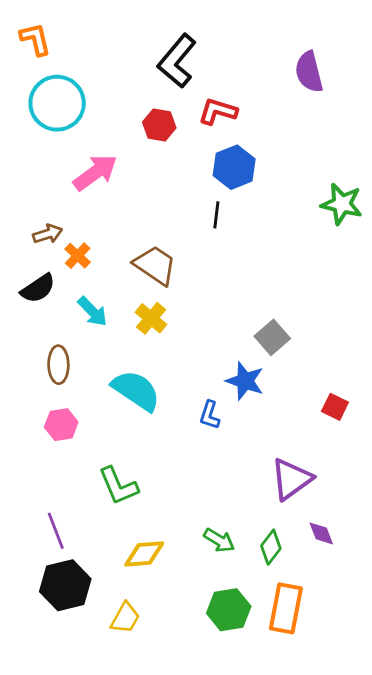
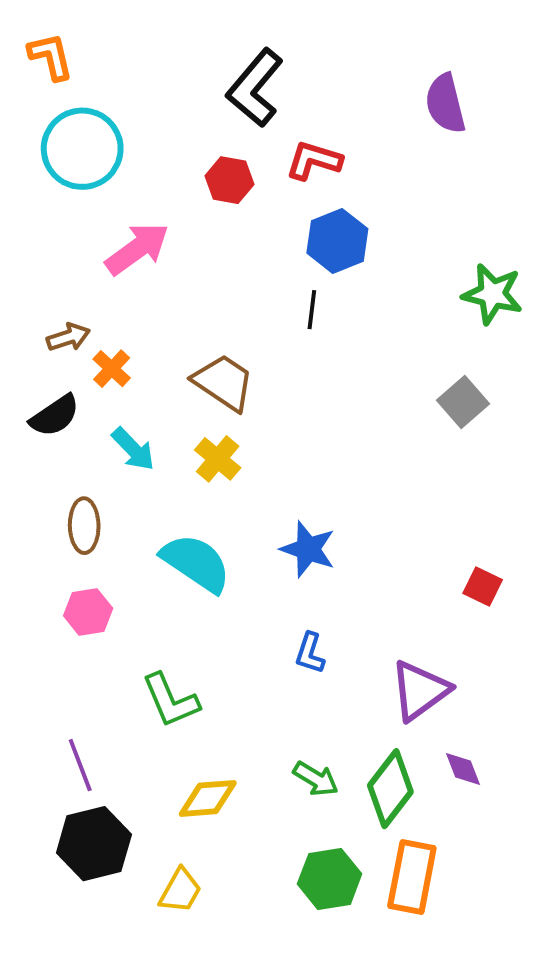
gray square: (272, 337) -> (463, 402), moved
blue star: (245, 381) -> (308, 549), moved
blue L-shape: (210, 415) -> (310, 653), moved
green diamond: (271, 547) -> (390, 789), size x1.5

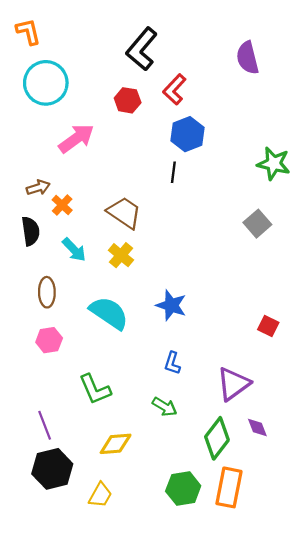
red L-shape: (314, 161) -> (174, 89), turned -64
black semicircle: (55, 416) -> (31, 231), turned -64
green arrow: (316, 779) -> (165, 407), moved

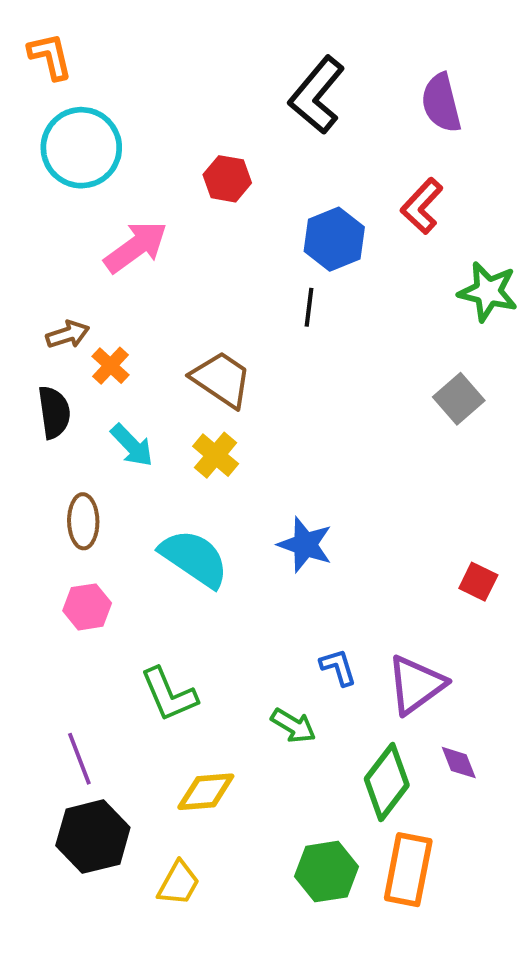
black L-shape: (142, 49) -> (317, 95), moved
red L-shape: (174, 89) -> (422, 206), moved
blue L-shape: (172, 363) -> (338, 667), moved, turned 145

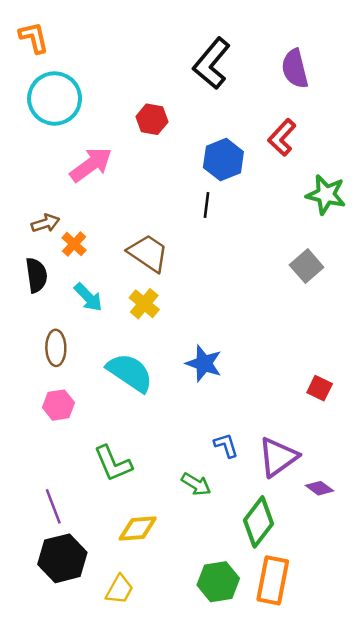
purple diamond: (459, 763) -> (320, 488), moved, turned -32

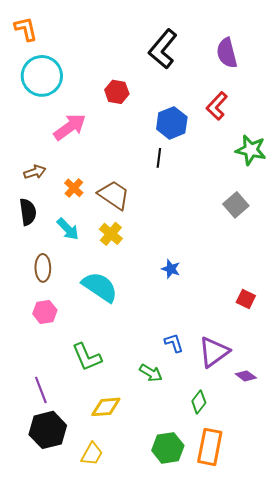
orange cross: (74, 244) -> (74, 188), moved
blue star: (204, 363) -> (171, 269), moved, size x0.7
green diamond: (258, 522) -> (199, 402), size x0.6

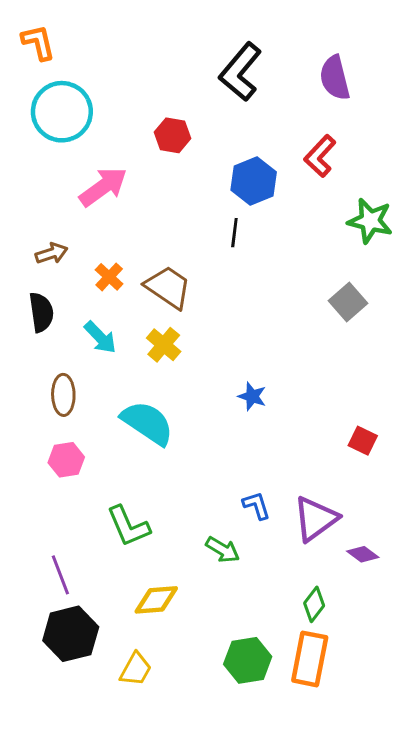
green diamond: (199, 402) -> (314, 604), moved

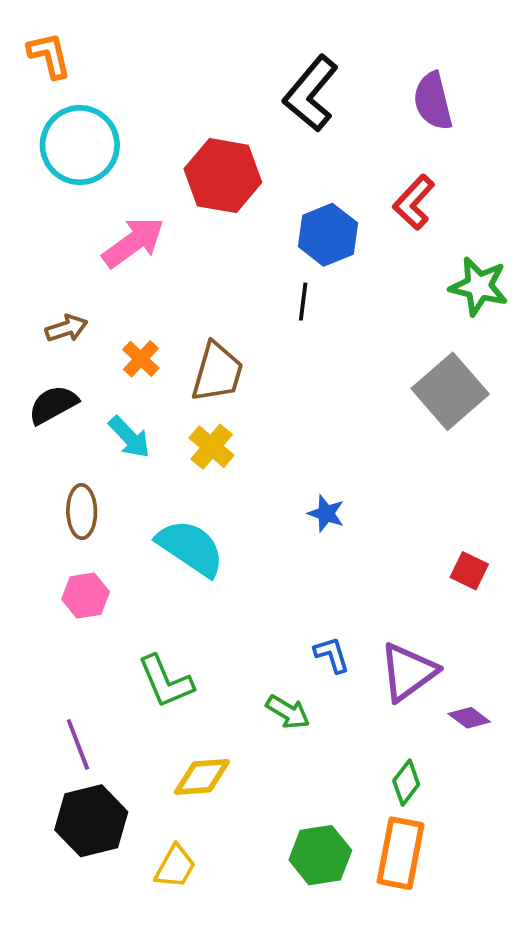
red hexagon: (173, 135) -> (223, 176), size x1.6
brown trapezoid: (168, 287) -> (217, 372), turned 72
gray square: (348, 302) -> (450, 391), size x1.5
black semicircle: (41, 312) -> (53, 405), turned -111

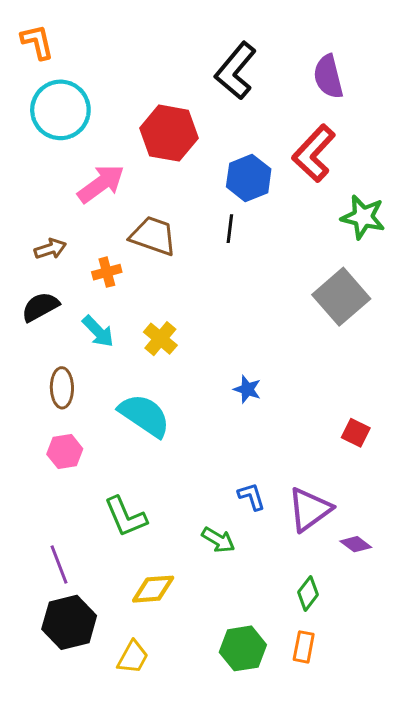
red L-shape: (414, 202) -> (314, 153), size x1.4
orange cross: (141, 359) -> (107, 272), turned 32
brown trapezoid: (217, 372) -> (153, 236), moved, turned -87
orange rectangle: (400, 853) -> (304, 647), size x0.6

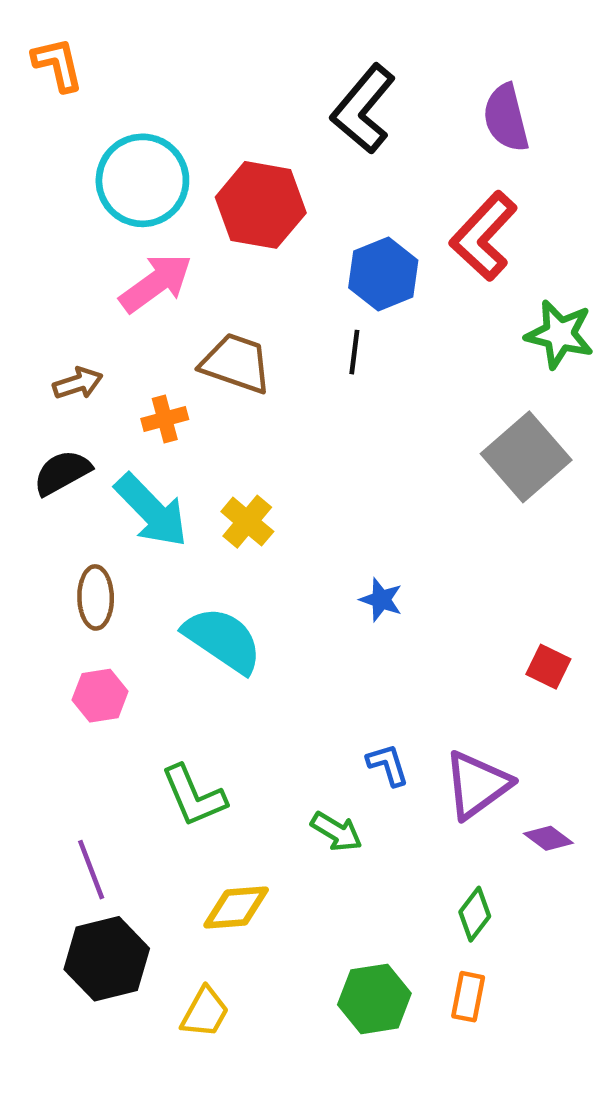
cyan circle: (60, 110) -> (142, 180), moved
cyan arrow: (98, 331) -> (151, 510), size x1.5

